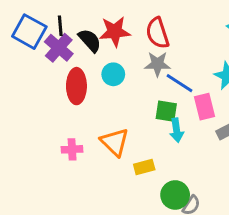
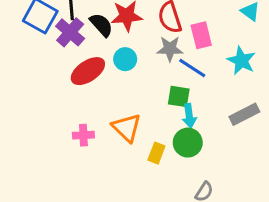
red ellipse: (76, 86) -> (88, 71), turned 56
pink rectangle: (205, 107) -> (201, 35), moved
yellow rectangle: (144, 167) -> (156, 153), turned -54
green circle: (175, 195) -> (188, 143), moved

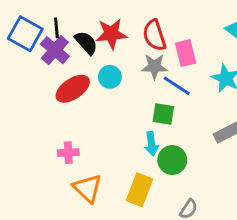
cyan arrow: (189, 116) -> (151, 144), moved
orange triangle: (127, 128) -> (88, 188), moved
yellow rectangle: (156, 153) -> (140, 190), moved, size x1.5

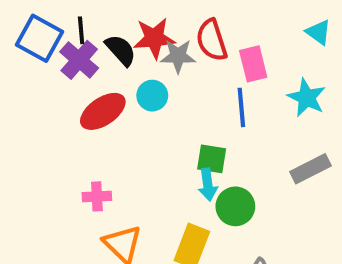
gray star: (154, 66) -> (178, 56), moved
blue line: (177, 86) -> (241, 107), turned 52
green square: (163, 114) -> (212, 159), moved

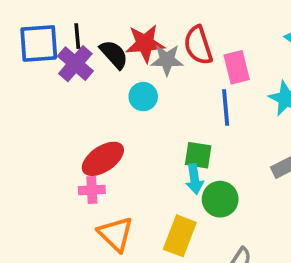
blue square: (40, 38) -> (39, 43), turned -33
red ellipse: (103, 111) -> (103, 159), moved

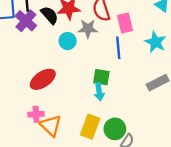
gray star: (167, 60) -> (88, 29), moved
pink cross: (92, 190) -> (36, 114), moved
green circle: (220, 199) -> (115, 129), moved

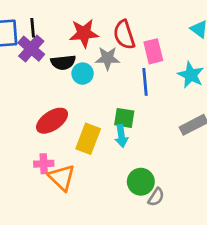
black semicircle: (50, 15) -> (63, 62), moved, turned 126
yellow rectangle: (90, 127) -> (88, 139), moved

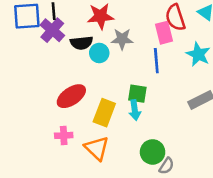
red semicircle: (124, 35) -> (175, 17), moved
orange triangle: (62, 178) -> (97, 148), moved

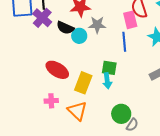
black semicircle: (81, 43) -> (65, 28), turned 30
red ellipse: (71, 96) -> (57, 70), turned 65

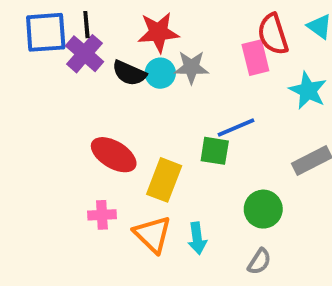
cyan circle: (79, 36) -> (160, 73), moved
blue line: (124, 42) -> (236, 127), moved, turned 72
cyan arrow: (107, 81) -> (197, 238), moved
green circle: (121, 114) -> (263, 209), moved

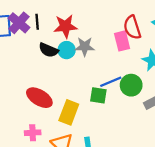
black line: (86, 25) -> (37, 22), moved
purple cross: (85, 54) -> (19, 23), moved
green circle: (263, 209) -> (131, 85), moved

